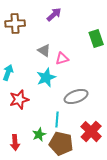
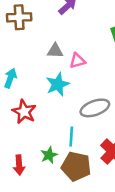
gray triangle: (44, 51) -> (55, 51), turned -32
red star: (19, 100) -> (24, 112), turned -30

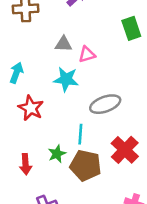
cyan star: (58, 84) -> (66, 79), turned 30

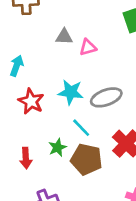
cyan star: (66, 79) -> (71, 92), moved
cyan line: (80, 134) -> (81, 128), turned -48

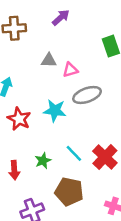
gray ellipse: (106, 97) -> (87, 95), moved
cyan line: (81, 128) -> (74, 153), moved
brown pentagon: (86, 159) -> (69, 192), moved

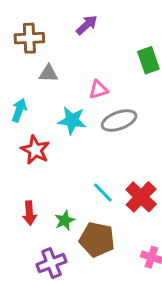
gray triangle: (49, 60) -> (48, 73), moved
cyan star: (55, 110) -> (72, 120), moved
green star: (43, 161) -> (65, 220), moved

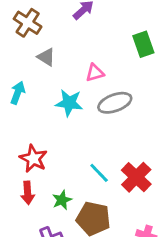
brown cross: (29, 38) -> (28, 23), turned 36
gray triangle: (48, 73) -> (46, 57), turned 30
red star: (35, 150) -> (33, 159), moved

